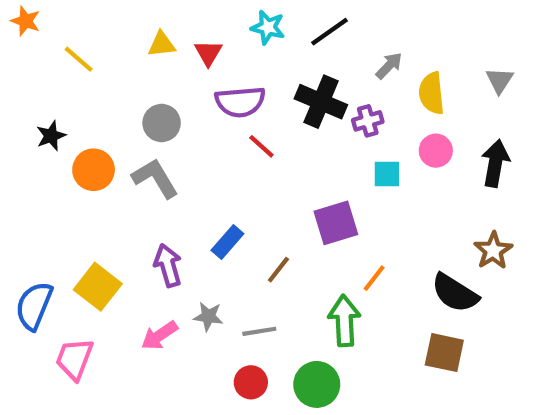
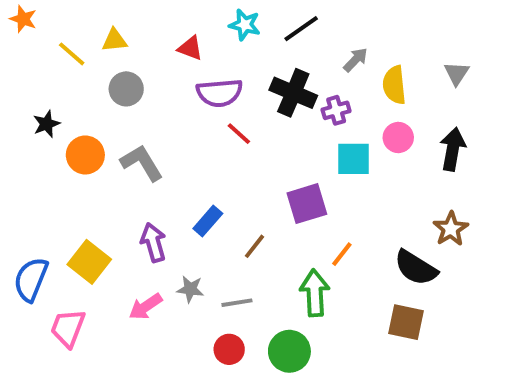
yellow triangle: (162, 44) -> (114, 40), moved
red triangle: (208, 53) -> (190, 48), turned -40
gray circle: (162, 123) -> (126, 89), moved
cyan square: (387, 174) -> (354, 159), size x1.4

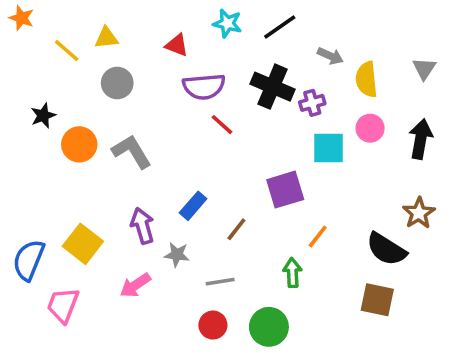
gray arrow: (355, 60) -> (330, 56), turned 70
gray star: (190, 289) -> (177, 255), moved
green arrow: (315, 293) -> (292, 273), size x0.7

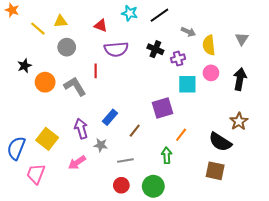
black cross: (273, 87) -> (155, 49), size x0.7
red line: (222, 125) -> (96, 71), moved, turned 48

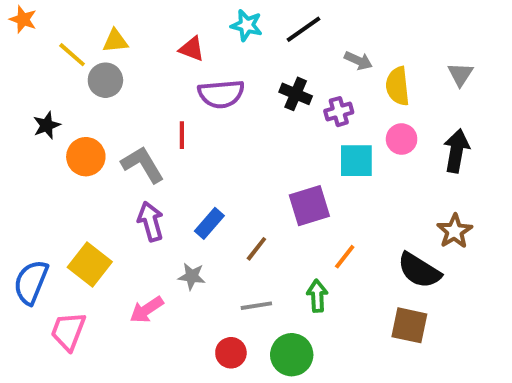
gray circle: (67, 47) -> (105, 80), moved
purple arrow: (81, 129) -> (151, 221), moved
gray line: (125, 161) -> (256, 306), moved

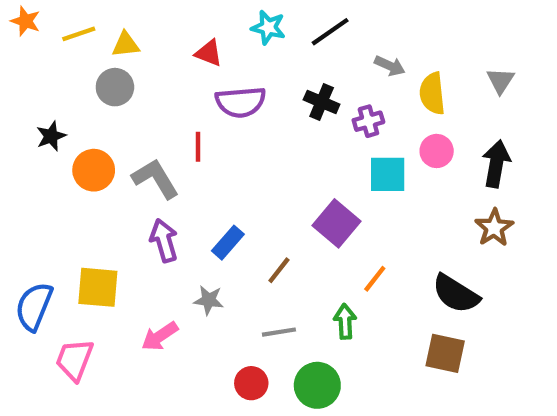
yellow line: (72, 55) -> (79, 34), moved, turned -60
purple square: (309, 206) -> (336, 223), turned -33
brown star: (454, 231) -> (494, 228), moved
yellow square: (90, 265) -> (98, 287), turned -33

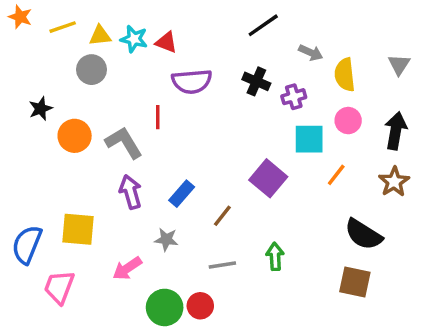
cyan star: (268, 27) -> (134, 39), moved
orange line: (375, 279) -> (336, 175), moved
green circle: (317, 385) -> (165, 307), moved

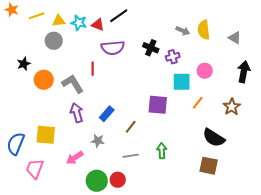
black line: (263, 25) -> (119, 16), moved
gray triangle: (399, 64) -> (235, 38), turned -32
yellow semicircle: (345, 75) -> (204, 30), moved
black arrow: (396, 131) -> (244, 72), moved
purple square: (268, 178) -> (158, 105), turned -35

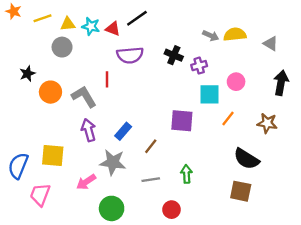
yellow semicircle: (204, 30) -> (235, 34), turned 90
brown star: (232, 107) -> (267, 123), turned -30
gray star: (98, 141) -> (113, 162), size x1.6
red circle: (118, 180) -> (171, 210), moved

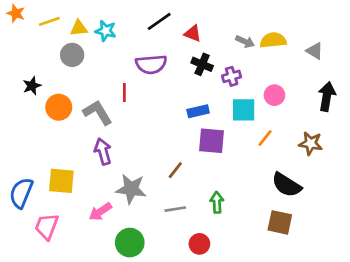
red triangle: (113, 29) -> (193, 34), moved
blue rectangle: (123, 131) -> (198, 111), moved, turned 36

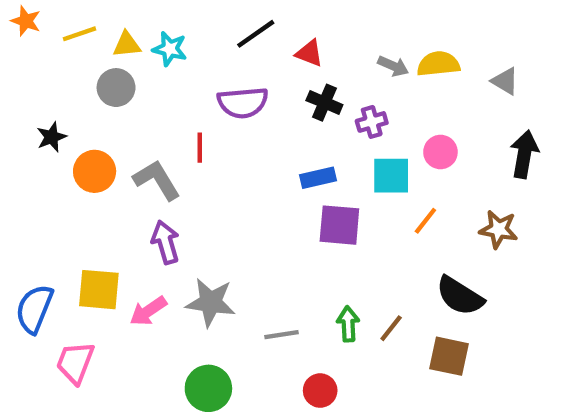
brown line: (175, 170) -> (391, 328), moved
pink arrow: (100, 212) -> (148, 311), moved

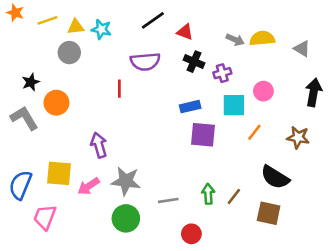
gray L-shape: (157, 180) -> (24, 118), moved
green circle: (208, 388) -> (126, 218), moved

